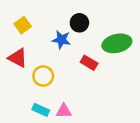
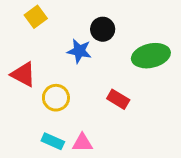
yellow square: (23, 25) -> (36, 17), moved
red rectangle: (89, 63) -> (118, 99), moved

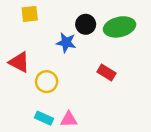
yellow square: (36, 17) -> (30, 14), turned 30
green ellipse: (151, 56) -> (120, 27), moved
red rectangle: (118, 99) -> (106, 73), moved

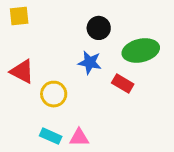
yellow square: (30, 14) -> (19, 16), moved
green ellipse: (120, 27) -> (141, 50), moved
blue star: (66, 43) -> (90, 62), moved

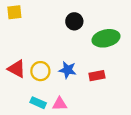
blue star: (90, 62) -> (68, 70), moved
red triangle: (22, 71) -> (17, 69), moved
red rectangle: (123, 84) -> (97, 76), moved, turned -42

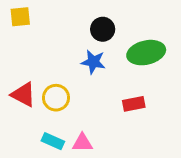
blue star: (68, 70) -> (93, 62), moved

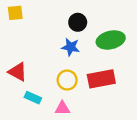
yellow circle: (56, 98) -> (67, 80), moved
red rectangle: (134, 104) -> (101, 79), size x1.6
cyan rectangle: (53, 141) -> (33, 98), moved

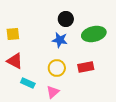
yellow square: (15, 13) -> (13, 34), moved
red rectangle: (101, 79) -> (86, 67), size x0.7
pink triangle: (62, 108) -> (53, 92), turned -40

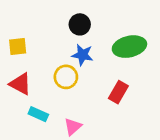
black circle: (66, 19) -> (80, 24), moved
red rectangle: (86, 67) -> (118, 92), turned -49
yellow circle: (57, 68) -> (66, 77), moved

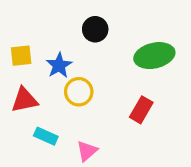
blue star: (82, 55) -> (59, 65), moved, turned 30
red triangle: (20, 84) -> (24, 100), turned -40

